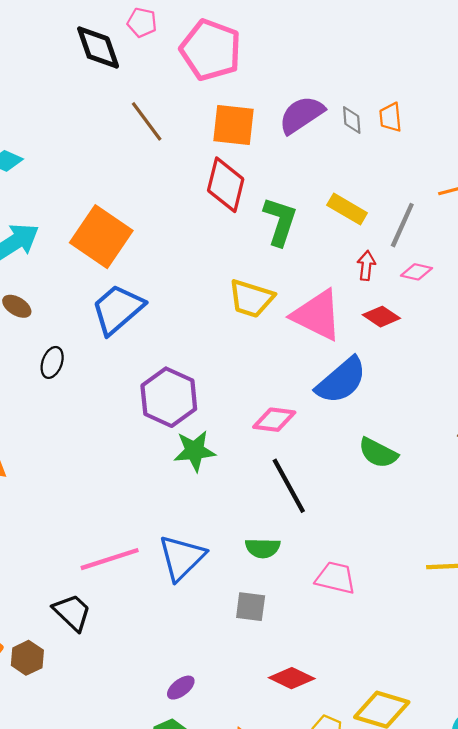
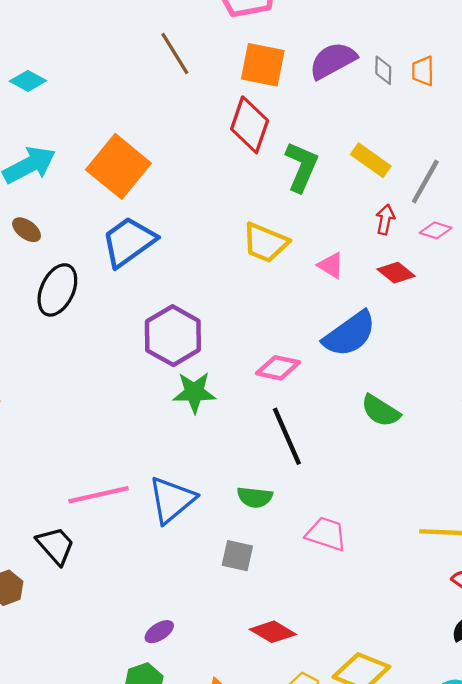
pink triangle: (317, 315) -> (331, 265), size x0.5
black ellipse: (52, 362) -> (57, 290), size x1.6

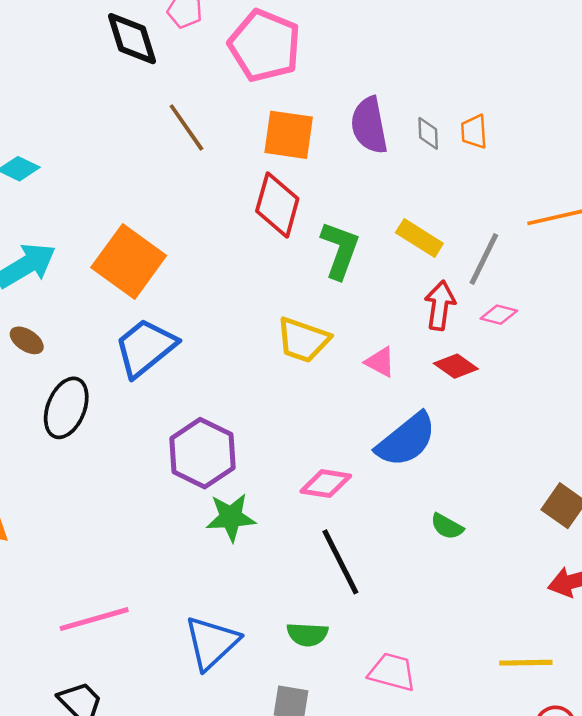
purple semicircle: (333, 60) -> (369, 125), turned -69
red arrow: (385, 219) -> (440, 305), size x1.4
green semicircle: (381, 411) -> (447, 526), size x0.7
pink line: (98, 495) -> (94, 619), moved

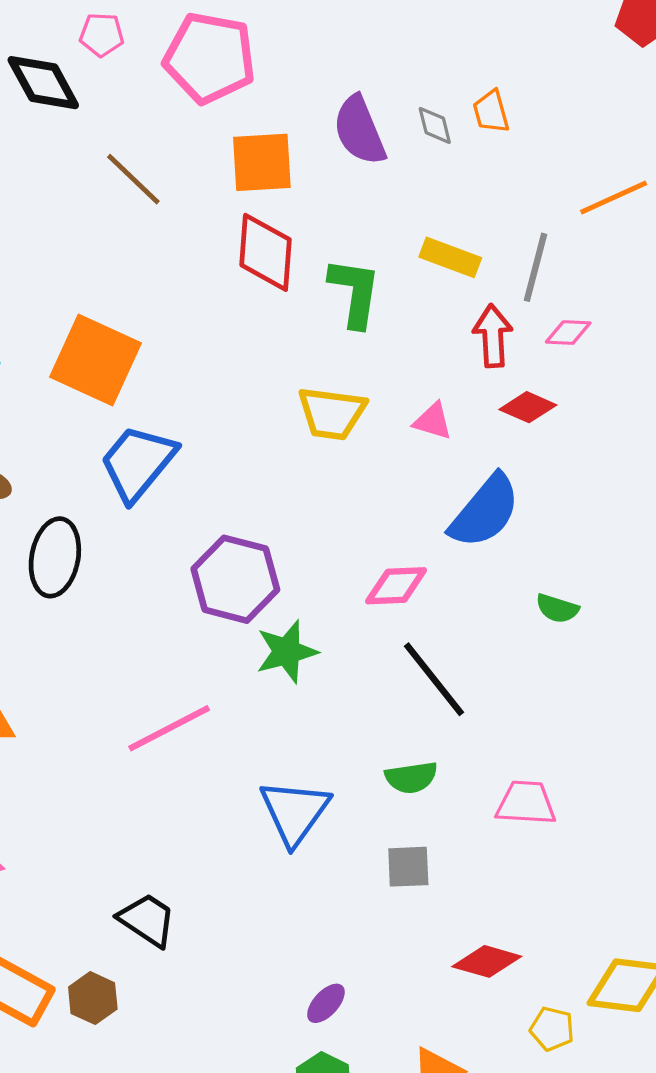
pink line: (94, 619) -> (169, 728), moved

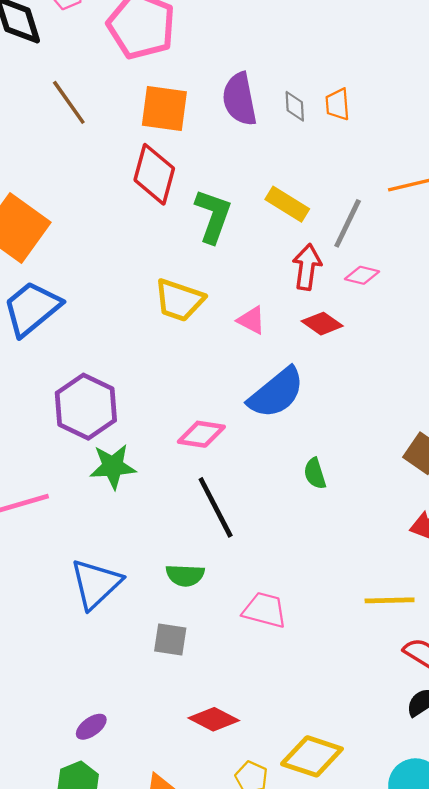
green semicircle: (557, 608) -> (315, 474), turned 44

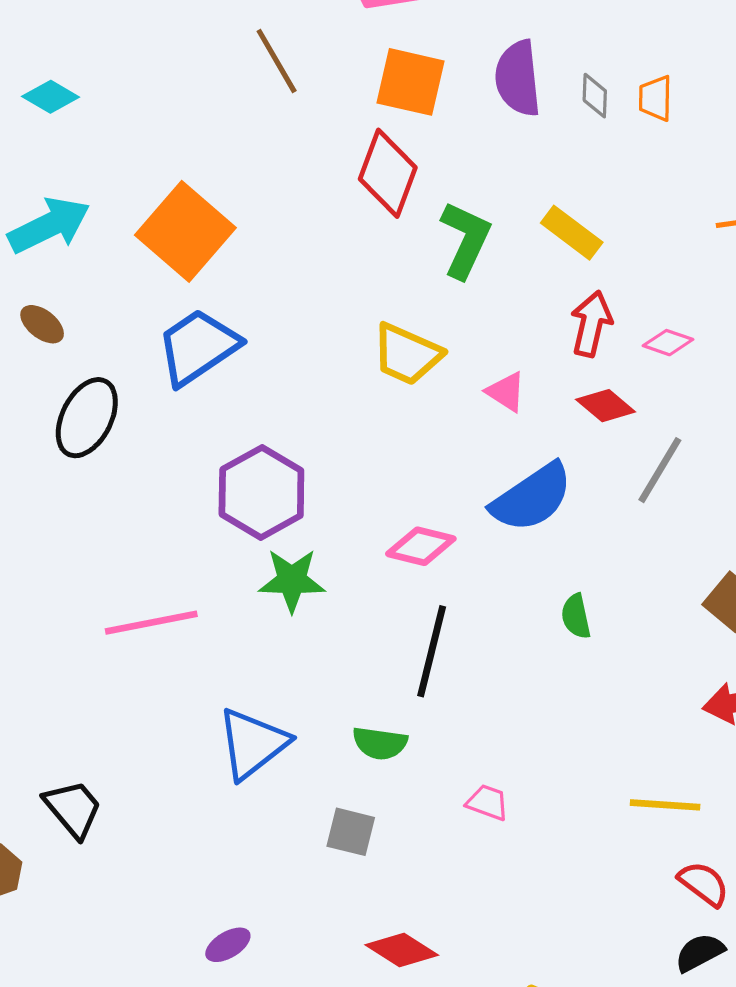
gray line: (348, 223) -> (660, 470), moved
black line: (216, 507) -> (432, 651), turned 36
pink trapezoid: (265, 610) -> (488, 802), size x0.7

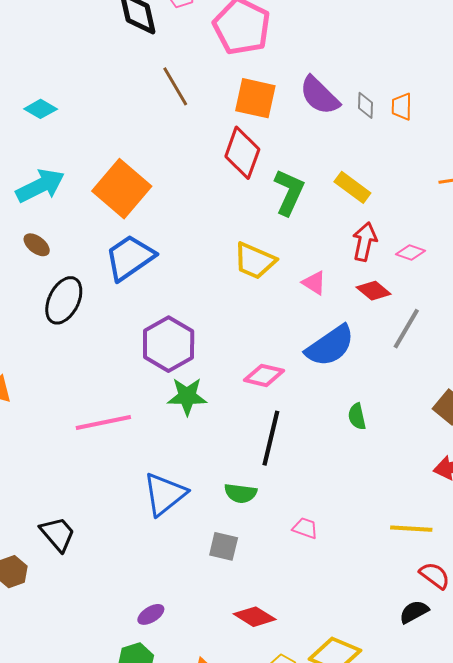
purple semicircle: (518, 78) -> (319, 96), turned -39
black semicircle: (700, 953) -> (414, 612), moved

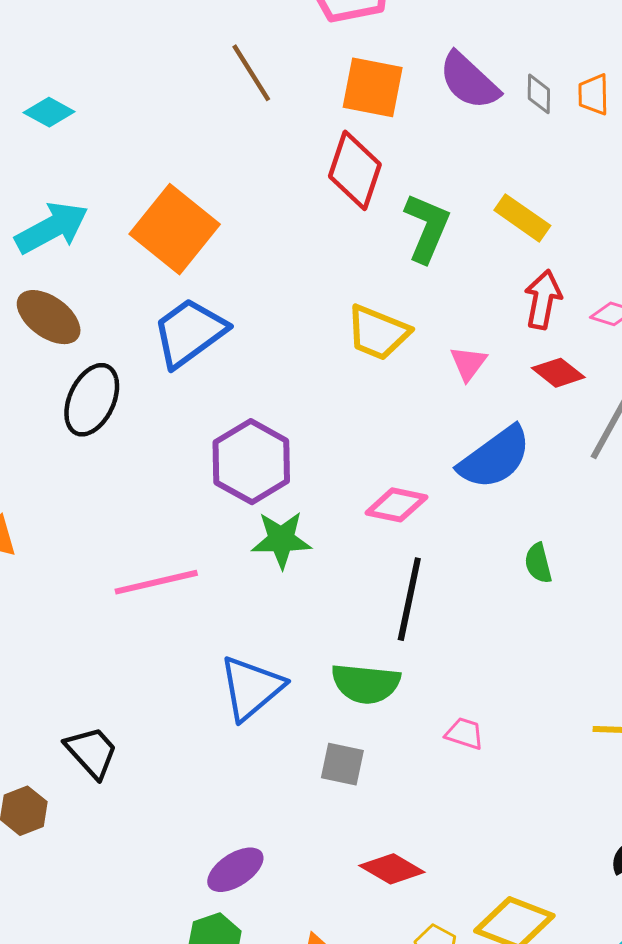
brown ellipse: (37, 245) -> (49, 317), size x1.6
pink triangle: (314, 283) -> (468, 363), turned 36
green semicircle: (241, 493) -> (366, 684), size x1.4
purple ellipse: (151, 614) -> (235, 870), size x1.4

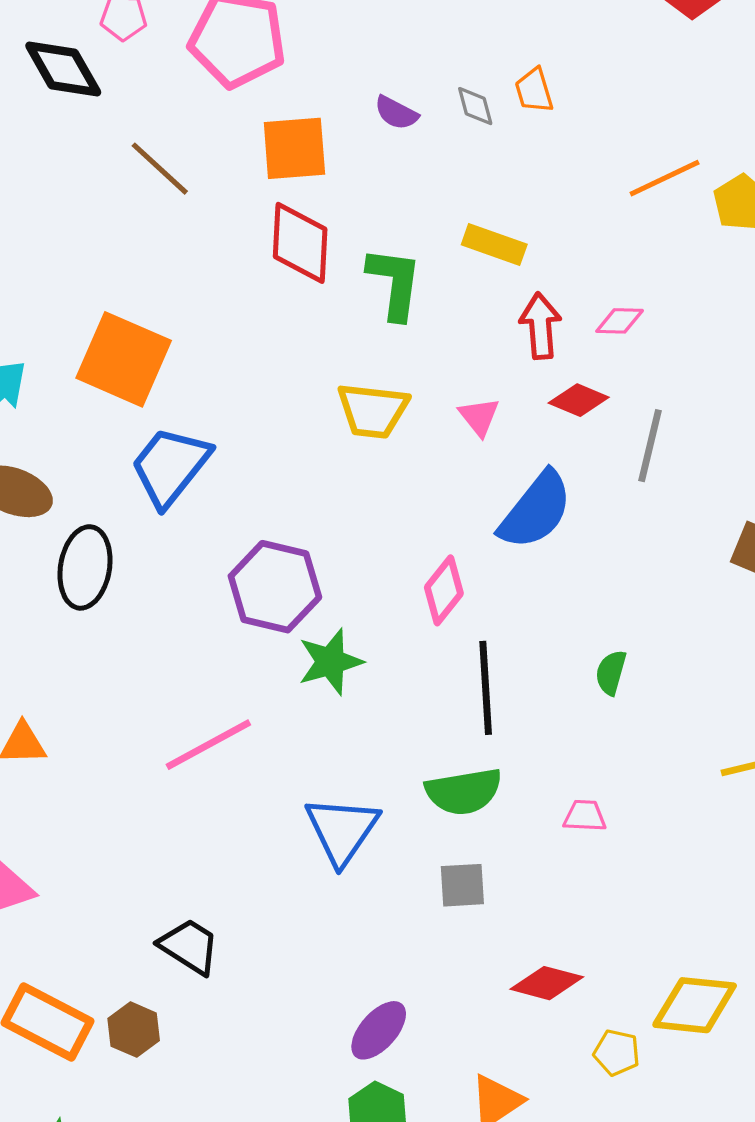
purple semicircle: (469, 81) -> (396, 113), size x0.6
pink diamond: (396, 505) -> (444, 590), turned -48
green semicircle: (538, 563) -> (611, 673), moved, turned 45

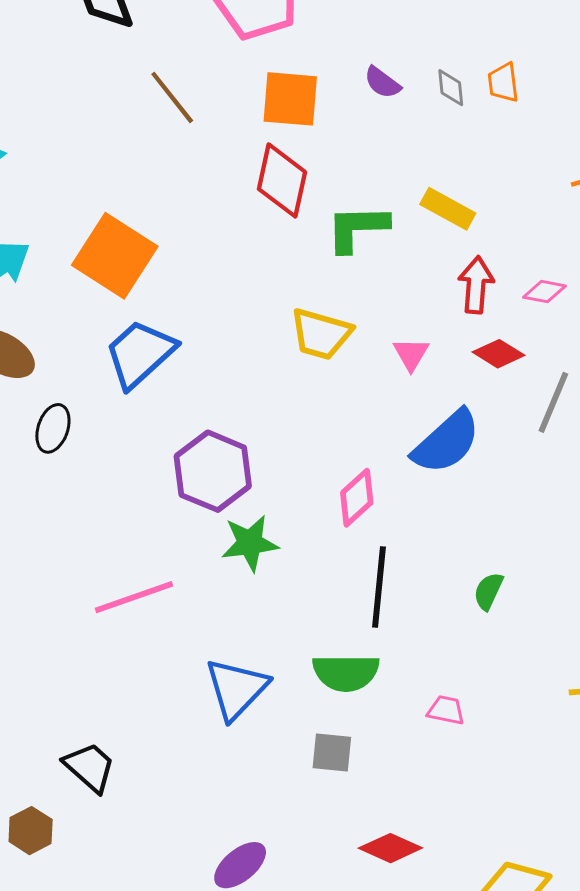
green L-shape: (395, 283) -> (357, 228), turned -108
black ellipse: (85, 567) -> (53, 428), size x0.7

